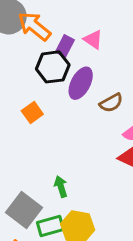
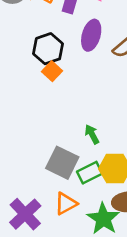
black hexagon: (53, 67) -> (48, 49), moved

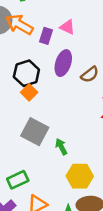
gray square: (62, 163) -> (35, 132), moved
green rectangle: (90, 173) -> (18, 180), moved

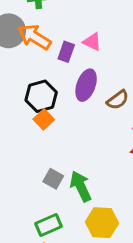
gray square: (35, 132) -> (53, 179), moved, size x0.6
green arrow: (61, 147) -> (81, 186), size x1.5
green rectangle: (18, 180) -> (48, 225), moved

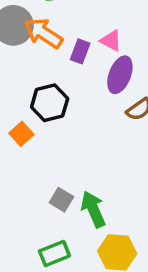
purple ellipse: (86, 85) -> (120, 75), moved
orange square: (44, 119) -> (21, 134), moved

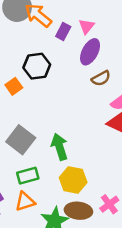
pink triangle: (111, 41) -> (86, 26), turned 35
gray square: (61, 200) -> (21, 140), moved, size x1.6

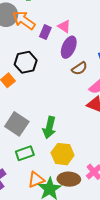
pink triangle: (86, 26) -> (64, 26), turned -32
green arrow: (59, 147) -> (49, 127), turned -145
orange triangle: (25, 201) -> (36, 180), moved

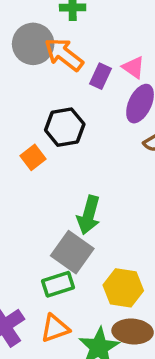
gray square: (17, 124) -> (72, 252), moved
green arrow: (49, 127) -> (89, 215), moved
orange triangle: (36, 180) -> (55, 328), moved

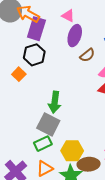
purple rectangle: (100, 76) -> (36, 29), moved, size x1.6
yellow hexagon: (123, 288) -> (72, 151), moved

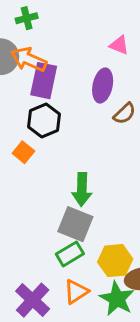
pink triangle: (68, 16) -> (119, 45), moved

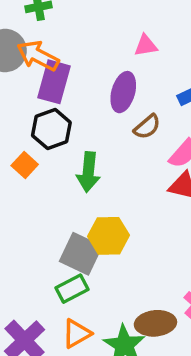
pink triangle: (119, 45) -> (146, 45), turned -35
green arrow: (82, 189) -> (88, 172), moved
yellow hexagon: (115, 261) -> (109, 236), moved

